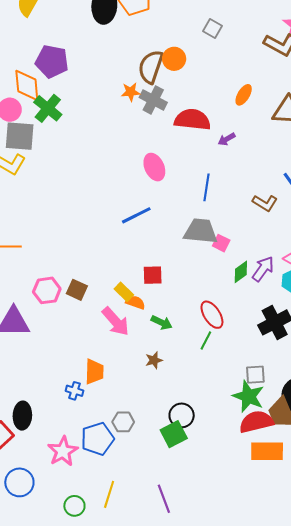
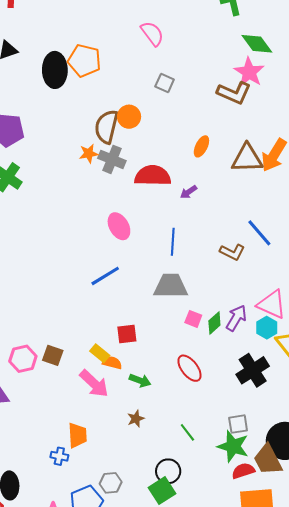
pink square: (221, 243) -> (193, 319), moved
green line: (206, 340) -> (187, 432), moved, turned -60
red semicircle: (256, 422) -> (243, 471), size x0.7

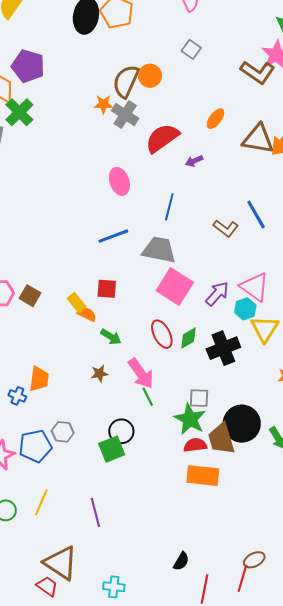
red semicircle: (153, 176) -> (162, 138), turned -48
blue line: (105, 276) -> (113, 236), moved
pink square: (193, 319) -> (175, 286), size x2.0
green diamond: (214, 323) -> (189, 338), moved
pink arrow: (94, 384) -> (141, 374), moved

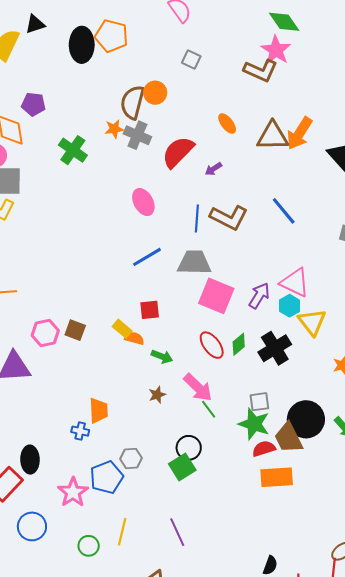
purple pentagon: (28, 66) -> (33, 104), size x0.7
green cross: (19, 112) -> (73, 150), moved
orange ellipse: (215, 119) -> (227, 124), turned -65
brown L-shape: (226, 228) -> (229, 218), moved, size x1.5

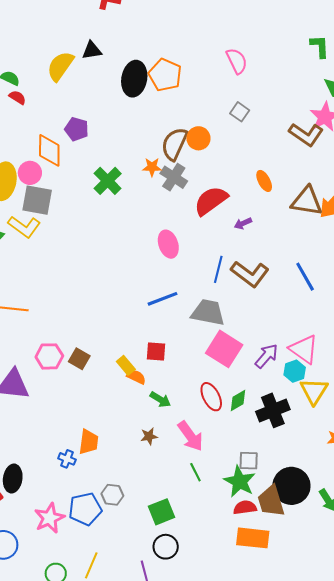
green line: (209, 409) -> (195, 472), moved
black circle: (189, 448) -> (166, 547), moved

